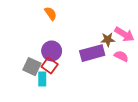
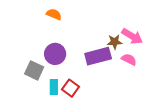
orange semicircle: (51, 14) -> (54, 14), turned -32
red square: (50, 65) -> (71, 88), moved
cyan rectangle: (42, 79) -> (54, 87), moved

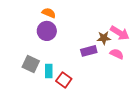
purple circle: (55, 54) -> (47, 31), moved
purple rectangle: (98, 56) -> (89, 51), size x0.7
cyan rectangle: (54, 87) -> (49, 71), moved

